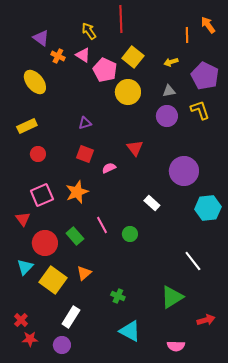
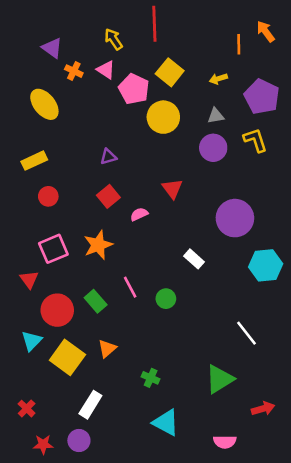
red square: (85, 154) -> (108, 196), turned 30
red star: (30, 339) -> (43, 444), moved

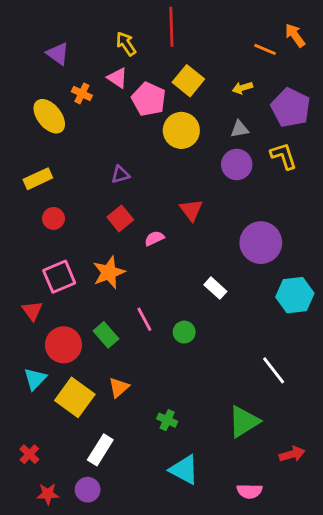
orange line: (239, 44) -> (265, 49), turned -66
orange cross: (74, 71) -> (82, 93), moved

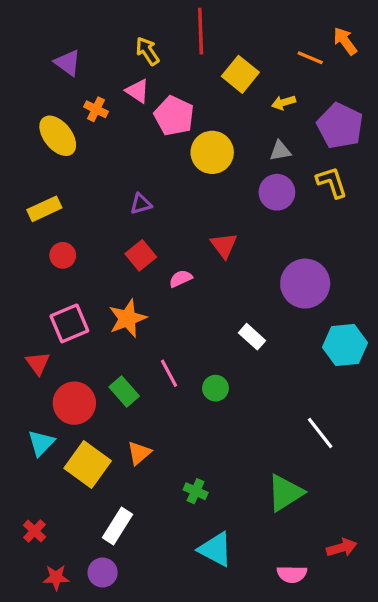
yellow square: (188, 81) -> (240, 74), moved
red arrow: (292, 454) -> (342, 548), moved

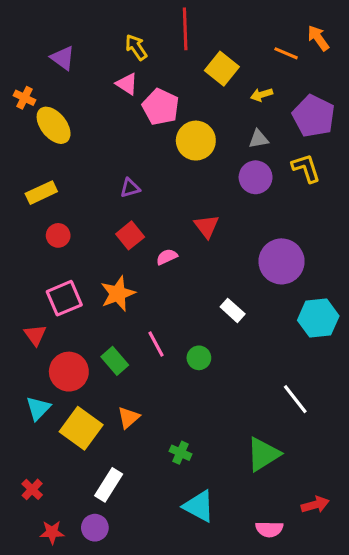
orange cross: (96, 109) -> (24, 98), moved

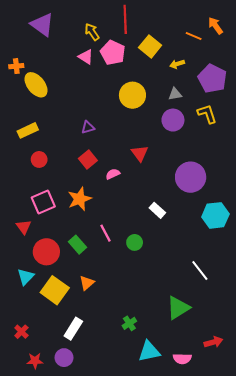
purple triangle: (63, 58) -> (42, 25), moved, size x1.4
orange cross: (24, 98) -> (16, 66), turned -32
pink pentagon: (161, 107) -> (113, 53), moved
green cross: (181, 453) -> (129, 323), moved, turned 32
cyan triangle: (199, 506) -> (149, 351), moved, turned -40

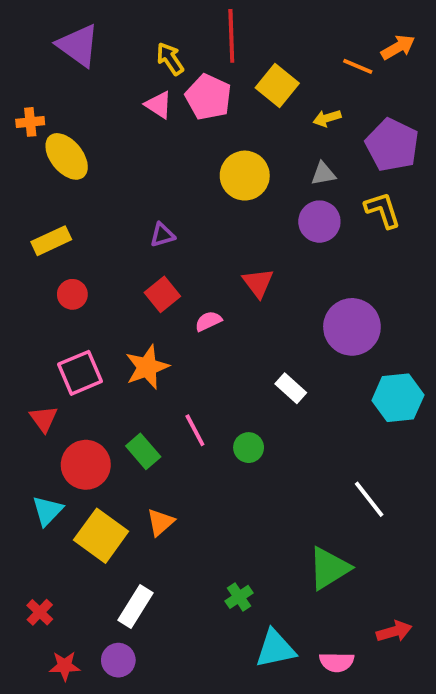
orange arrow: (215, 26) -> (398, 47), turned 96

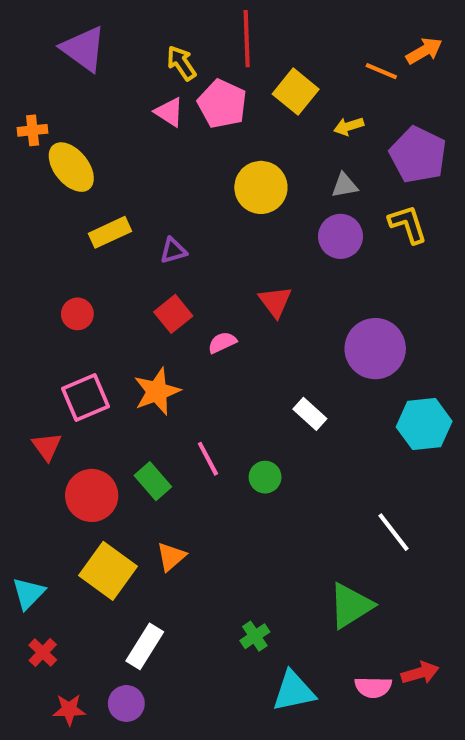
yellow rectangle: (51, 241) -> (110, 232), moved
cyan triangle: (47, 511) -> (28, 593), moved
pink semicircle: (337, 662) -> (373, 687), moved

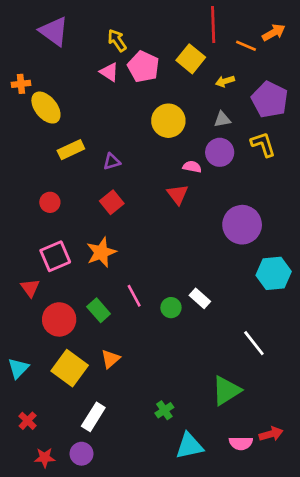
red line: (247, 39) -> (213, 25), moved
pink semicircle: (222, 342) -> (192, 167), moved, turned 36
white rectangle: (310, 414) -> (200, 298), moved
cyan triangle: (28, 593) -> (18, 368), moved

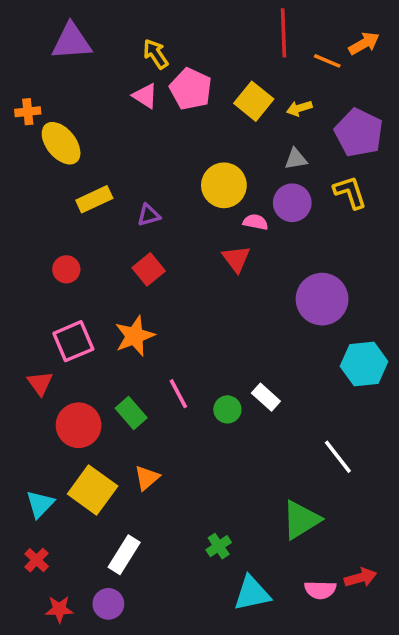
purple triangle: (54, 31) -> (72, 42), turned -40
yellow square: (191, 59) -> (254, 101), moved
yellow circle: (168, 121) -> (224, 185), moved
cyan triangle: (18, 368) -> (40, 504), moved

